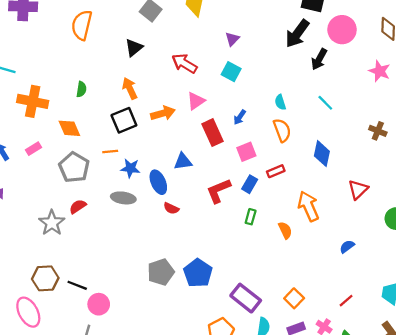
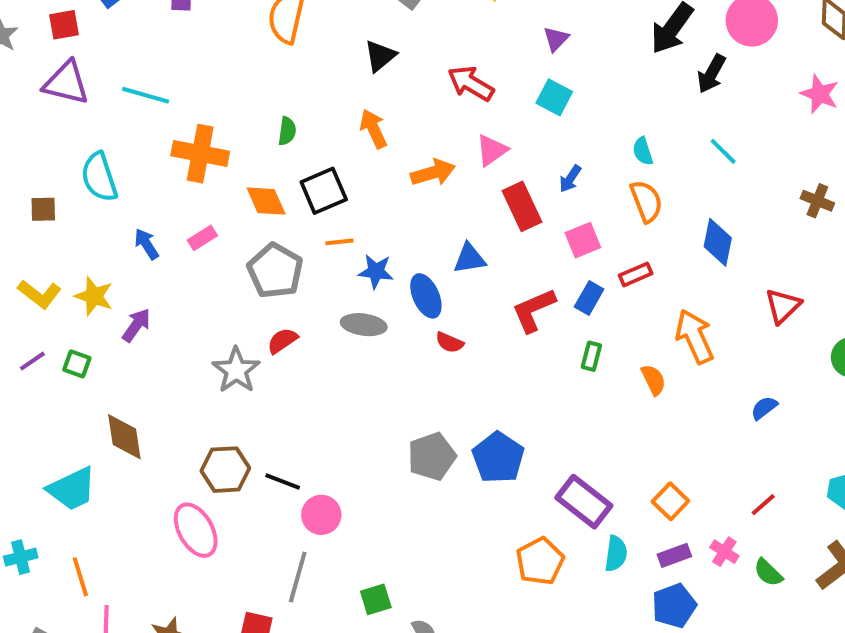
black square: (124, 120) -> (324, 191), moved

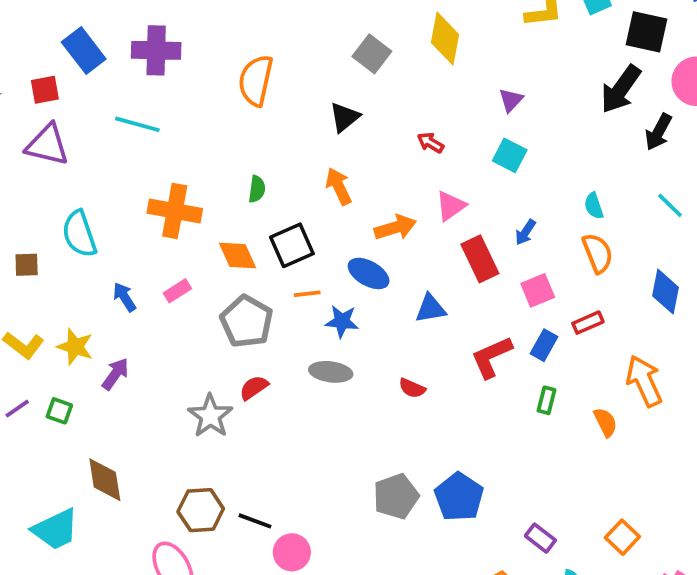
red arrow: (471, 83) -> (430, 143), size x0.6
cyan line: (146, 95) -> (137, 124), moved
blue ellipse: (426, 296) -> (369, 273), moved, turned -36
purple rectangle: (584, 502) -> (540, 538), size x0.6

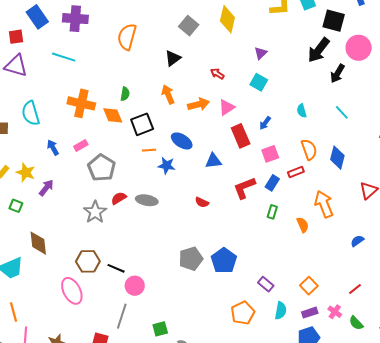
orange arrow: (395, 227) -> (198, 104), moved
orange semicircle: (598, 253) -> (309, 150), moved
orange diamond: (237, 255) -> (113, 115), moved
gray pentagon: (247, 321) -> (102, 168), moved
gray ellipse: (331, 372) -> (147, 200), moved

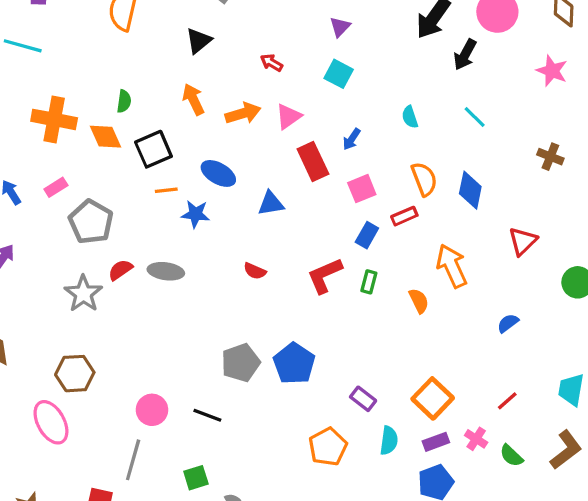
red L-shape: (244, 188) -> (325, 275), moved
black line: (116, 268) -> (207, 415), moved
orange square: (309, 286) -> (433, 398), size x1.4

